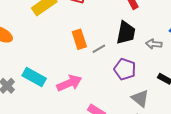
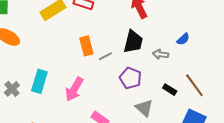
cyan rectangle: (34, 77) -> (39, 81), turned 75
pink arrow: (69, 83) -> (74, 89), turned 140

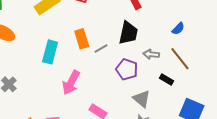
gray arrow: (160, 54) -> (151, 54), moved
cyan rectangle: (39, 81) -> (50, 52), moved
brown line: (194, 85) -> (180, 59), moved

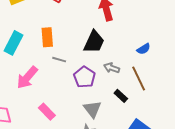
gray line: (101, 48) -> (59, 60), moved, turned 32

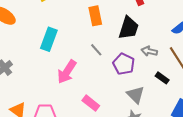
orange rectangle: (47, 37) -> (95, 16), moved
gray line: (59, 60) -> (96, 50), turned 40

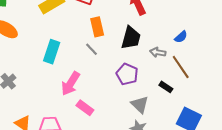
gray line: (96, 50) -> (92, 49), moved
gray arrow: (149, 51) -> (158, 52), moved
pink rectangle: (91, 103) -> (85, 108), moved

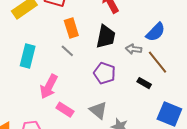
blue semicircle: (181, 37) -> (156, 32), size x1.5
gray triangle: (140, 104) -> (98, 110), moved

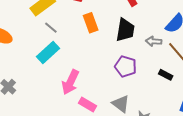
gray line: (67, 51) -> (51, 28), moved
cyan rectangle: (28, 56) -> (48, 52), turned 35

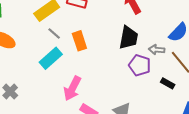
orange rectangle: (91, 23) -> (79, 41), moved
purple pentagon: (126, 66) -> (140, 65), moved

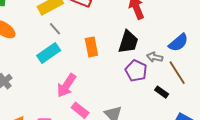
orange rectangle: (79, 41) -> (91, 47), moved

